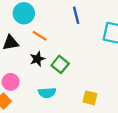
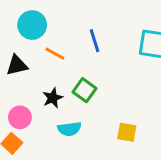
blue line: (76, 15) -> (95, 41), moved
black star: (37, 59) -> (53, 98), moved

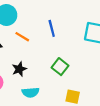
green square: (84, 90) -> (60, 67), moved

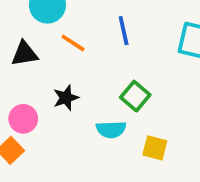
cyan semicircle: (31, 92) -> (111, 129), moved

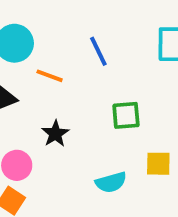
green square: (135, 96) -> (126, 115), turned -32
cyan semicircle: (111, 129) -> (111, 182), moved

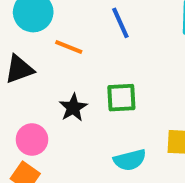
green square: (126, 115) -> (121, 98), moved

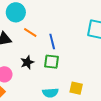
blue line: (120, 23) -> (52, 41), moved

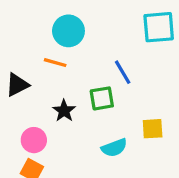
cyan circle: (16, 12) -> (68, 31), moved
blue line: (52, 41) -> (123, 72), moved

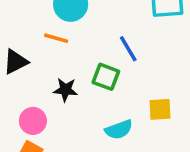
green square: (102, 98) -> (106, 77), turned 30
black star: (64, 111) -> (65, 90), turned -30

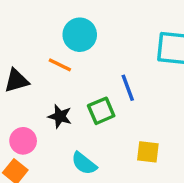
green square: (106, 77) -> (101, 111), turned 36
cyan semicircle: (119, 130) -> (84, 163), moved, turned 48

